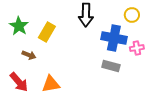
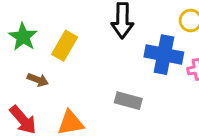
gray rectangle: (111, 66) -> (128, 101), moved

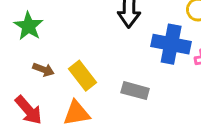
yellow rectangle: (65, 46) -> (83, 76), moved, turned -68

